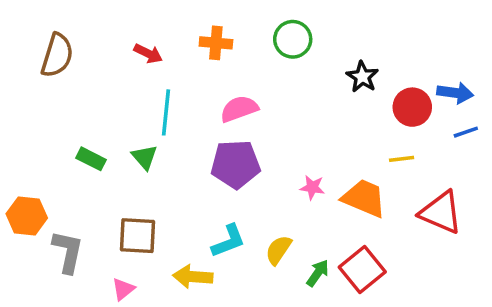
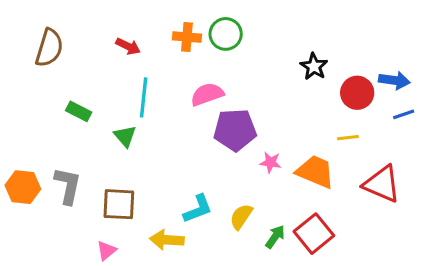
green circle: (293, 39) -> (226, 34), moved
green rectangle: (91, 159) -> (79, 111), moved
purple pentagon: (236, 164) -> (235, 130), moved
gray L-shape: (68, 252) -> (68, 186), moved

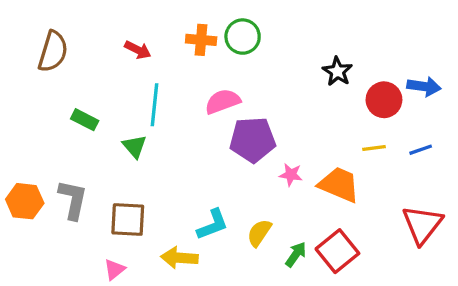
blue line: (404, 114) -> (421, 150), moved
red triangle: (382, 184) -> (422, 225), moved, turned 45

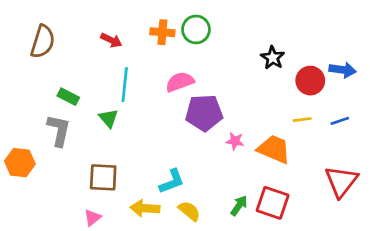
gray L-shape: (73, 200) -> (59, 130), moved
yellow semicircle: (259, 233) -> (189, 211), moved, turned 95
red square: (337, 251) -> (273, 203), turned -32

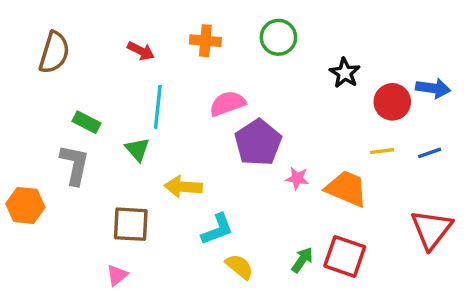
green circle: (196, 29) -> (278, 37), moved
purple pentagon: (204, 113) -> (258, 143), turned -30
yellow arrow: (145, 208) -> (183, 187), moved

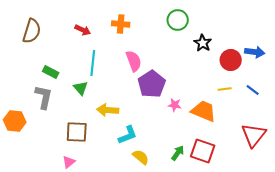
green circle: (278, 37) -> (178, 20), moved
pink semicircle: (227, 104) -> (134, 61), turned 90
blue line: (430, 153) -> (253, 90), turned 56

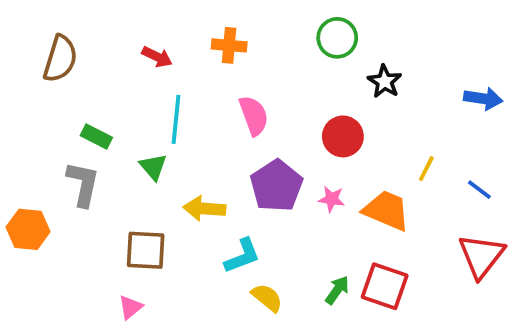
red circle: (231, 60) -> (343, 136), moved
purple pentagon: (152, 84) -> (276, 186), moved
yellow line: (225, 89) -> (426, 169), turned -56
blue line: (253, 90) -> (479, 190), moved

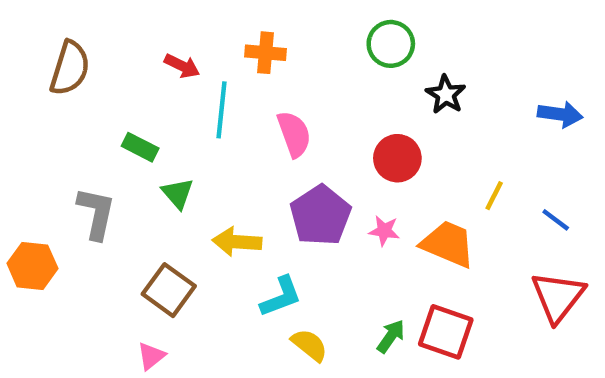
cyan line: (176, 119) -> (222, 110), moved
green rectangle: (96, 136) -> (140, 147), moved
brown square: (146, 250) -> (169, 290), turned 33

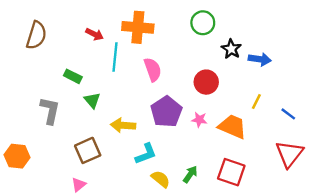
orange cross: (266, 53) -> (138, 27), size x1.5
blue arrow: (560, 114) -> (260, 59), moved
orange hexagon: (32, 266) -> (17, 156), moved
brown square: (169, 290) -> (88, 150), turned 30
green arrow: (391, 336) -> (190, 174), moved

